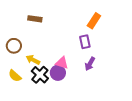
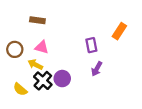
orange rectangle: (94, 21) -> (119, 31), moved
pink triangle: (62, 63) -> (42, 47), moved
yellow semicircle: (15, 76) -> (20, 89), moved

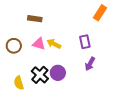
orange rectangle: (119, 31) -> (100, 13), moved
yellow arrow: (35, 65) -> (54, 44), moved
yellow semicircle: (20, 89) -> (19, 83), turned 32

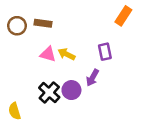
brown circle: (14, 46) -> (17, 26), moved
purple arrow: (90, 64) -> (92, 78), moved
yellow semicircle: (19, 83) -> (15, 111), moved

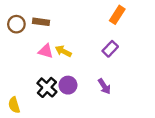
purple rectangle: (105, 52) -> (110, 49), moved, turned 56
purple arrow: (92, 78) -> (104, 86), moved, turned -63

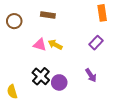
orange rectangle: (117, 15) -> (102, 13), turned -42
brown rectangle: (41, 22) -> (48, 15), moved
purple circle: (68, 85) -> (59, 82), moved

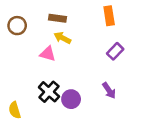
orange rectangle: (102, 13) -> (109, 16), moved
yellow arrow: (55, 45) -> (62, 38), moved

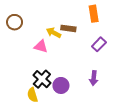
brown rectangle: (58, 18) -> (68, 28), moved
purple arrow: (109, 91) -> (94, 78), turned 40
yellow semicircle: (15, 110) -> (32, 95), moved

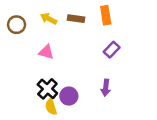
brown rectangle: (68, 28) -> (76, 19), moved
yellow arrow: (54, 33) -> (49, 19), moved
yellow semicircle: (32, 95) -> (51, 107), moved

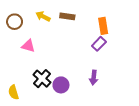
orange rectangle: (106, 15) -> (103, 26), moved
pink triangle: (46, 52) -> (28, 46), moved
yellow semicircle: (51, 107) -> (14, 92), moved

